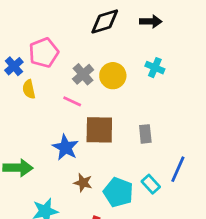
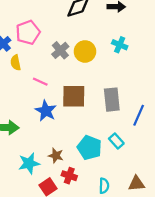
pink line: (72, 101) -> (40, 82), moved
gray rectangle: (145, 134) -> (112, 100), size x1.5
blue line: (178, 169) -> (139, 115), moved
brown star: (83, 183) -> (56, 156), moved

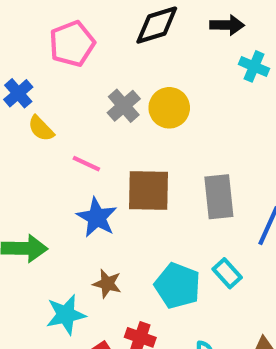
pink pentagon: (28, 32) -> (72, 44), moved
cyan cross: (120, 45) -> (254, 66), moved
yellow semicircle: (16, 63) -> (41, 128), turned -32
brown star: (56, 156) -> (107, 284), moved

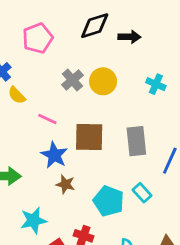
black arrow: (227, 25) -> (129, 37), moved
cyan cross: (254, 66) -> (156, 84), moved
brown star: (107, 284) -> (65, 184), moved

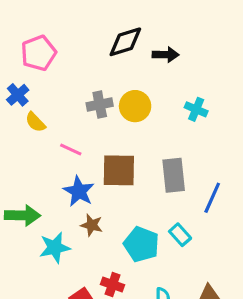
pink pentagon: (38, 38) -> (39, 53), moved
gray cross: (72, 80) -> (100, 104), turned 30
cyan star: (33, 220) -> (55, 248), moved

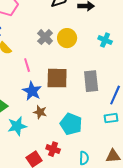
gray cross: (100, 104) -> (45, 37), turned -35
pink line: (71, 150) -> (27, 65), turned 48
cyan rectangle: (180, 235) -> (111, 118), moved, turned -56

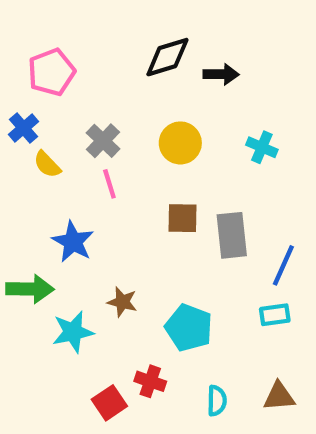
gray cross: (45, 37) -> (103, 141), moved
pink line: (27, 65) -> (109, 184), moved
brown square: (57, 78) -> (182, 218), moved, size x0.7
blue star: (32, 91) -> (73, 242), moved

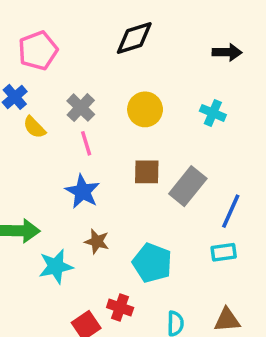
black arrow: (221, 74) -> (227, 52), moved
gray rectangle: (232, 235) -> (188, 186), turned 45
blue star: (73, 242) -> (83, 191), moved

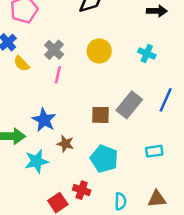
pink line: (86, 143) -> (58, 75), turned 30
brown square: (147, 172) -> (100, 115), moved
blue star: (83, 191) -> (44, 120), moved
blue line: (231, 211) -> (166, 100), moved

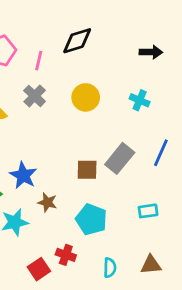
pink line: (58, 75) -> (39, 61), moved

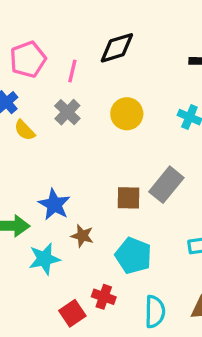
cyan semicircle: (110, 268) -> (155, 312), size x1.4

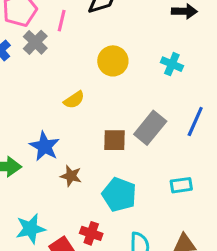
gray cross: (67, 112) -> (35, 42), moved
yellow semicircle: (25, 130) -> (74, 100), moved, turned -80
cyan star: (44, 259) -> (31, 229), moved

